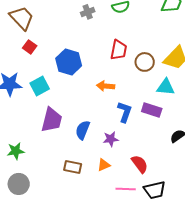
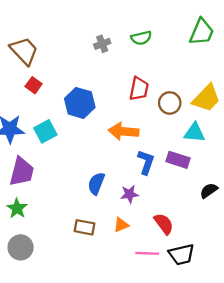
orange arrow: (106, 86) -> (124, 131), size x1.4
purple trapezoid: (52, 120) -> (22, 172), moved
green star: (16, 151) -> (17, 208), turned -30

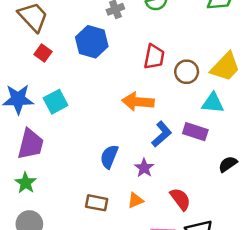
blue hexagon: (80, 103) -> (92, 42), moved
blue L-shape: (146, 162) -> (162, 134), turned 30
purple star: (129, 194) -> (144, 168), turned -30

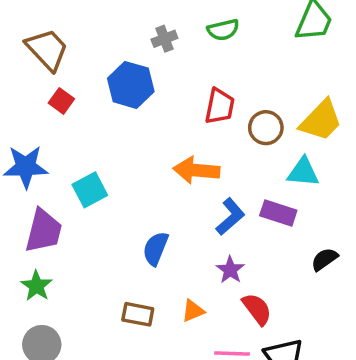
cyan square: (56, 102) -> (90, 190), moved
purple star: (144, 168) -> (230, 270), moved

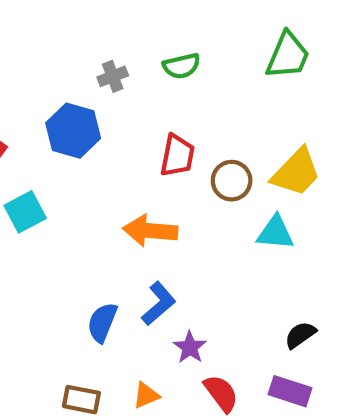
cyan square: (90, 190) -> (25, 212), moved
purple rectangle: (278, 213) -> (290, 391), moved
blue L-shape: (230, 217) -> (159, 304), moved

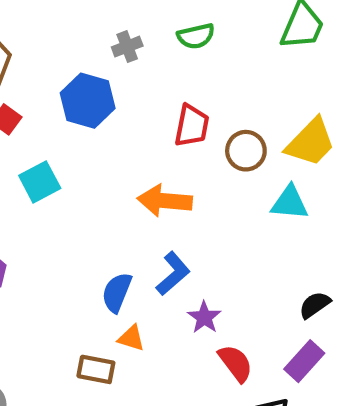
purple rectangle: (290, 391) -> (304, 361), turned -66
orange triangle: (146, 395) -> (131, 338), moved, turned 40

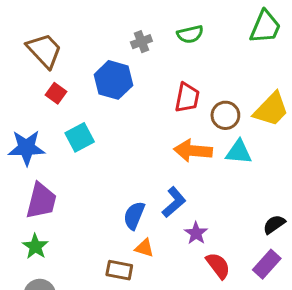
orange arrow: (165, 201) -> (193, 151), moved
cyan triangle: (290, 203) -> (239, 152), moved

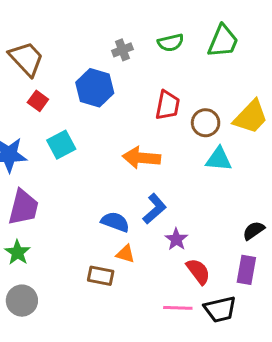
green trapezoid: (265, 27) -> (223, 41), moved
orange arrow: (193, 151) -> (141, 158), moved
blue semicircle: (134, 216) -> (115, 222), turned 88
purple rectangle: (267, 264) -> (246, 270), turned -32

